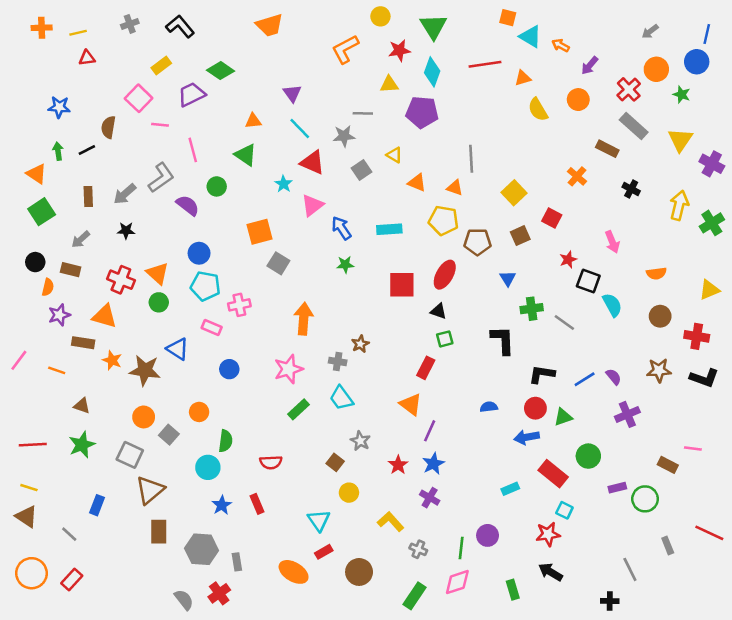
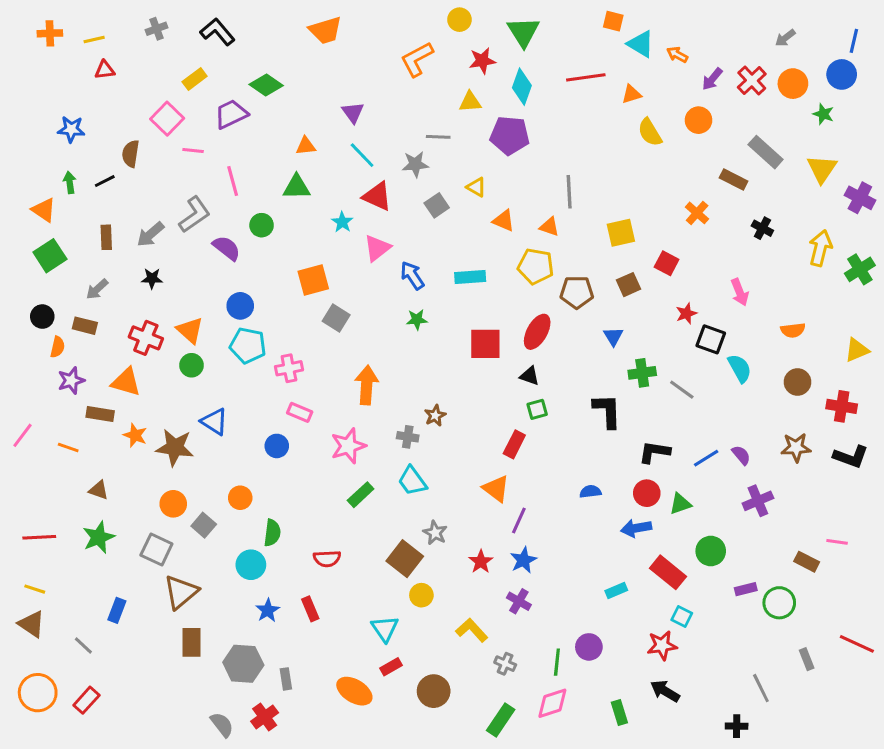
red cross: (629, 89) -> (752, 81), moved
green triangle: (246, 155) -> (297, 187), turned -35
yellow square: (514, 193) -> (621, 233), turned 30
pink rectangle: (212, 328) -> (300, 412), moved
brown square: (335, 462) -> (405, 559), size x1.6

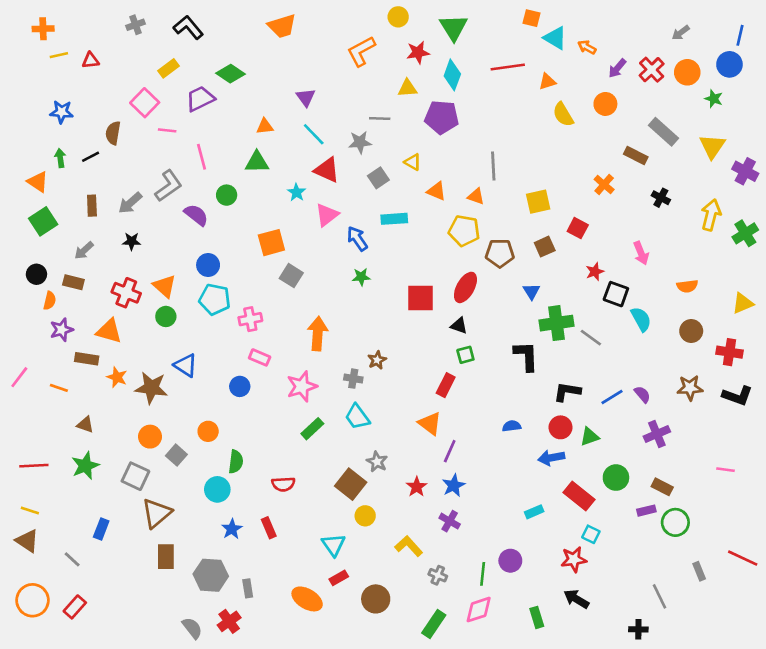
yellow line: (94, 39) -> (59, 55), moved
cyan rectangle: (470, 277) -> (394, 219), moved
green cross: (642, 373) -> (557, 323), size x1.4
brown rectangle: (807, 562) -> (662, 487), moved

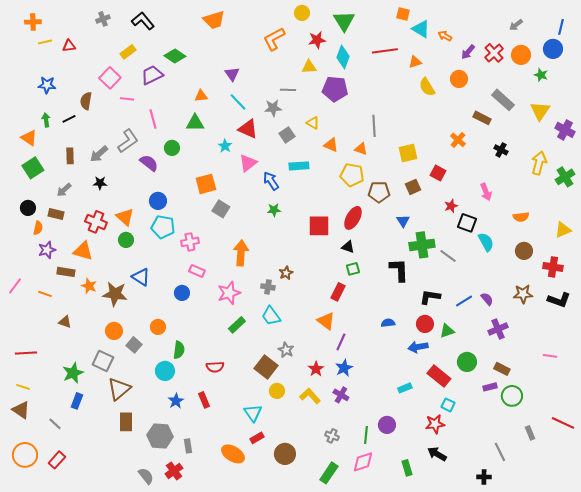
green star: (85, 466) -> (73, 373), moved
yellow L-shape: (409, 546) -> (310, 396), moved

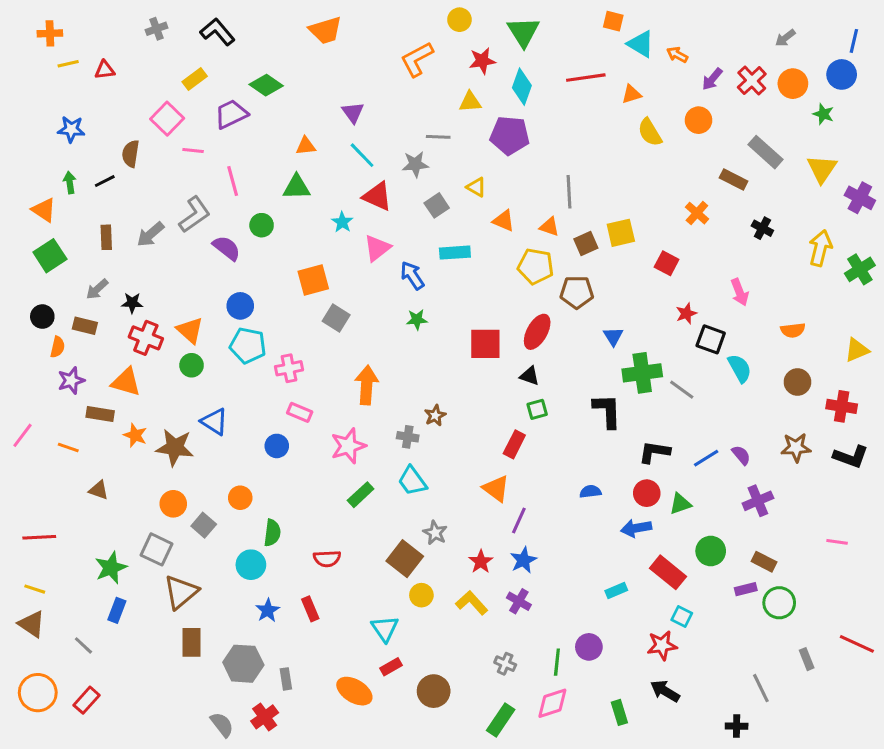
black star: (100, 183) -> (132, 303), moved
brown square: (413, 187) -> (586, 243), moved

